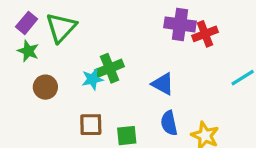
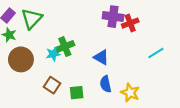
brown circle: (45, 87) -> (21, 59), size x1.5
brown square: (91, 125) -> (52, 85), turned 35

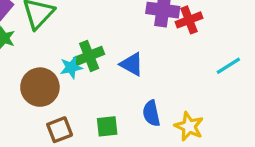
blue triangle: (101, 57) -> (132, 64), moved
brown circle: (21, 59) -> (40, 87), moved
brown square: (52, 85) -> (60, 130), moved, turned 35

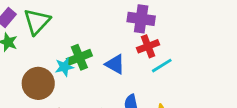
red cross: (189, 20) -> (148, 46), moved
cyan line: (228, 66) -> (162, 66), moved

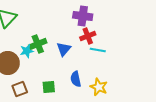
blue triangle: (115, 64) -> (64, 49), turned 42
cyan line: (162, 66) -> (98, 50), turned 42

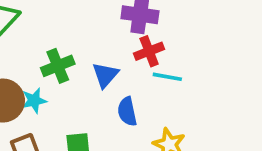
cyan star: (27, 51) -> (34, 101), moved
blue semicircle: (76, 79) -> (127, 111), moved

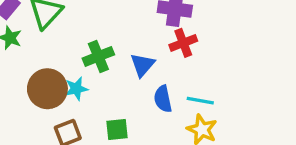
cyan line: (167, 77) -> (200, 101), moved

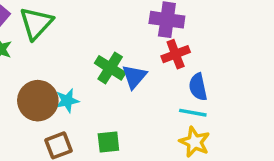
green cross: (98, 56) -> (110, 68), moved, turned -36
blue semicircle: (163, 99) -> (198, 87), moved

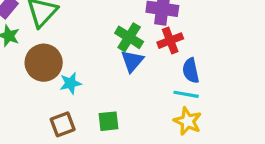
green cross: (110, 68) -> (129, 37), moved
brown circle: (38, 101) -> (44, 63), moved

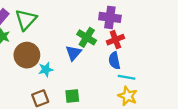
blue triangle: (132, 61) -> (73, 53), moved
blue semicircle: (191, 71) -> (114, 61), moved

